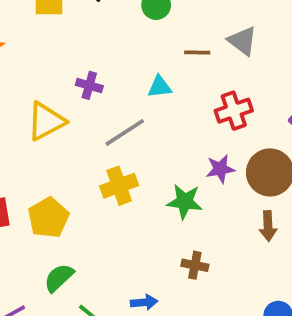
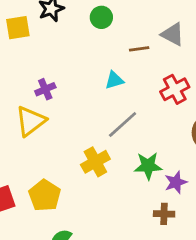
purple cross: (89, 85) -> (45, 89), moved, turned -30
gray line: (125, 132) -> (123, 125), moved
purple star: (220, 169) -> (176, 182), moved

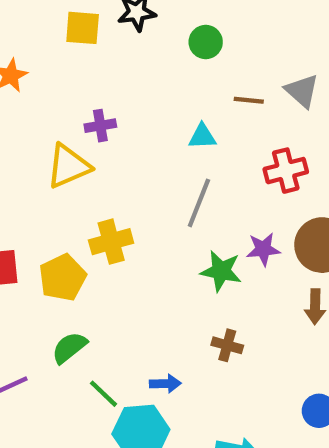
gray line: (123, 125) -> (199, 203), turned -40
yellow cross: (95, 162) -> (111, 242), moved
purple star: (176, 182) -> (263, 249), moved

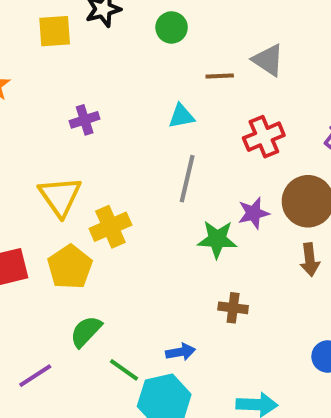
yellow triangle: (68, 166) -> (60, 196), moved, turned -33

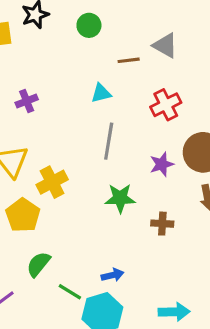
green star: (217, 239) -> (120, 198), moved
brown cross: (233, 308) -> (162, 224), moved

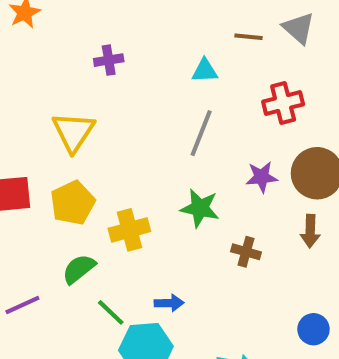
yellow cross: (52, 182) -> (129, 230), moved

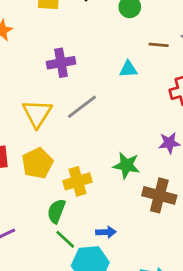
purple cross: (109, 60) -> (61, 63), size x1.4
gray line: (201, 133) -> (82, 107), moved, turned 32
brown cross: (246, 252) -> (159, 195), size x1.6
green semicircle: (79, 269) -> (56, 211), moved, turned -30

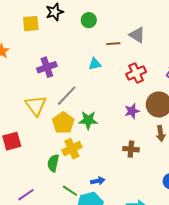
yellow pentagon: (37, 163) -> (63, 123), moved
green star: (126, 165) -> (88, 120), moved
brown cross: (159, 195) -> (131, 149), size x0.7
green semicircle: (56, 211) -> (53, 163), moved

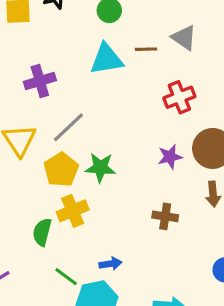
cyan triangle: (95, 64) -> (106, 59), moved, size x1.6

